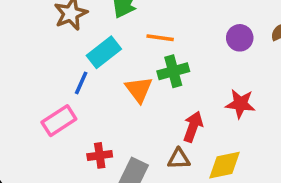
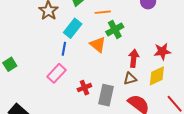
red star: (240, 104) -> (162, 51), moved

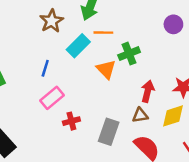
orange line: (103, 12) -> (103, 33), moved
blue line: (64, 49) -> (45, 68), moved
red cross: (84, 88) -> (71, 121), moved

